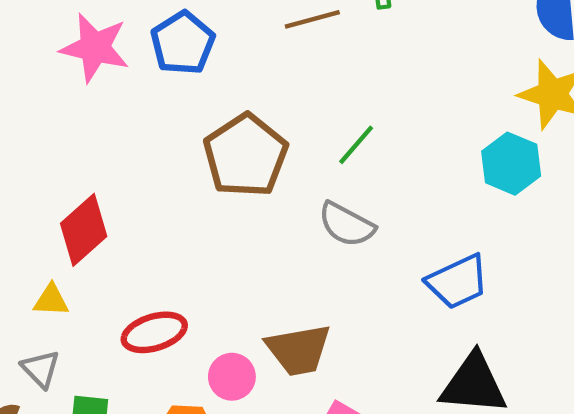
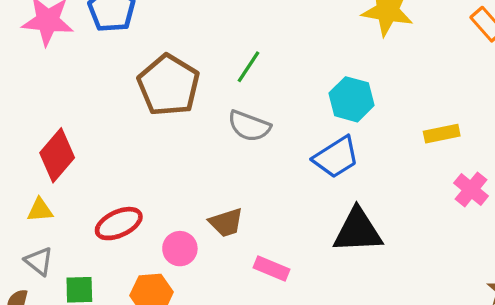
cyan hexagon: (511, 164) -> (351, 99), moved
brown trapezoid: (299, 350) -> (226, 222), size x0.7

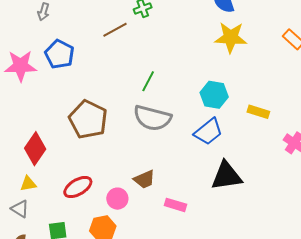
brown pentagon: (169, 85) -> (88, 119), moved
gray semicircle: (249, 126) -> (152, 118), size x1.4
yellow rectangle: (442, 134) -> (258, 112), moved, turned 35
gray triangle: (39, 261) -> (20, 209), moved

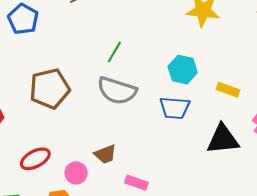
brown pentagon: (88, 119) -> (50, 89), turned 30
blue trapezoid: (208, 132) -> (175, 108), turned 40
black triangle: (227, 176) -> (223, 139), moved

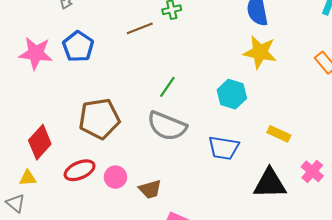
cyan hexagon: (183, 70) -> (232, 94), moved
red ellipse: (35, 159) -> (80, 170), moved
pink circle: (76, 173) -> (115, 177), moved

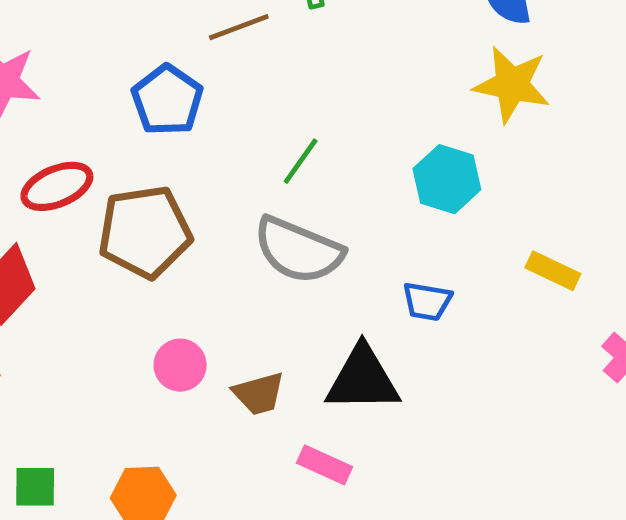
blue pentagon: (78, 46) -> (167, 100), moved
blue trapezoid: (224, 148) -> (427, 301), size x0.7
red ellipse: (80, 170) -> (57, 186), moved
black triangle: (270, 183) -> (363, 379), moved

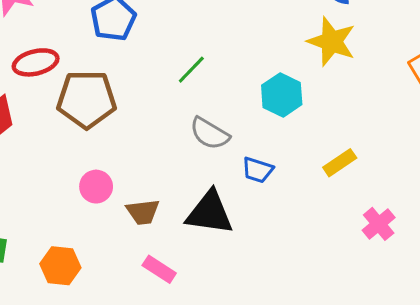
gray semicircle: (298, 250) -> (210, 134), moved, size x0.7
yellow rectangle: (553, 271) -> (340, 163), turned -68
pink rectangle: (324, 465) -> (159, 269), moved

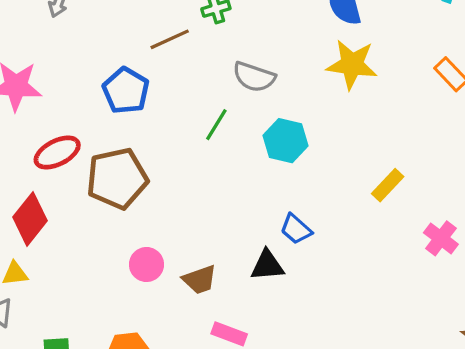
cyan hexagon: (282, 95) -> (285, 141), moved
gray semicircle: (210, 134) -> (254, 77), moved
blue trapezoid: (258, 170) -> (296, 229), moved, turned 36
black triangle: (210, 213) -> (267, 265), size x0.7

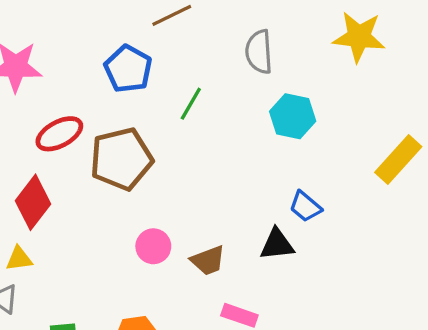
gray semicircle: (254, 77) -> (259, 52), turned 69
green line: (216, 125) -> (191, 104), moved
yellow rectangle: (388, 185) -> (398, 160), size x1.4

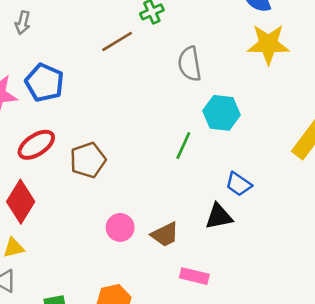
blue pentagon: (128, 69) -> (45, 83), moved
green line: (191, 104) -> (183, 146), moved
brown pentagon: (121, 159) -> (88, 160), size x0.7

